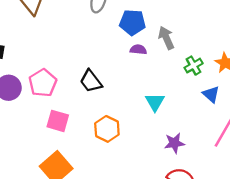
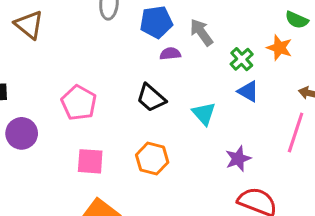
black trapezoid: (91, 81) -> (151, 98), moved
pink pentagon: (43, 83) -> (79, 103), moved
blue triangle: (211, 94) -> (248, 91), moved

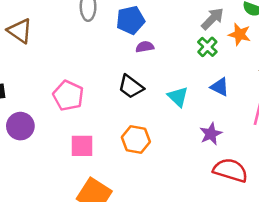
gray arrow: (201, 32) -> (212, 19), moved, turned 85
blue triangle: (248, 91) -> (220, 87), moved

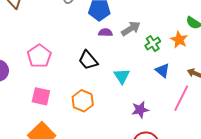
gray arrow: (212, 19) -> (131, 29), moved
blue triangle: (220, 87) -> (162, 70), moved

